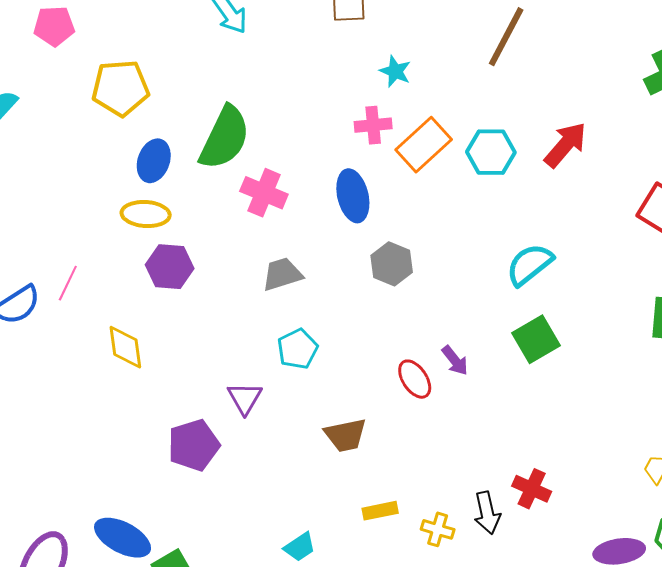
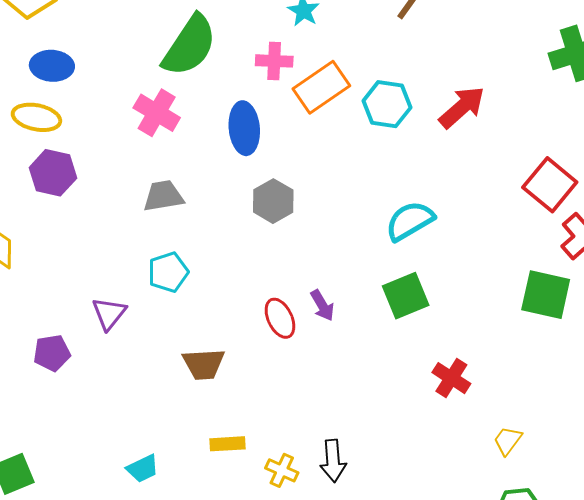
green semicircle: (225, 138) -> (190, 46), moved
blue ellipse: (154, 161) -> (52, 66), turned 66
purple pentagon: (194, 445) -> (52, 353), size x0.7
red cross: (532, 489) -> (451, 378), moved

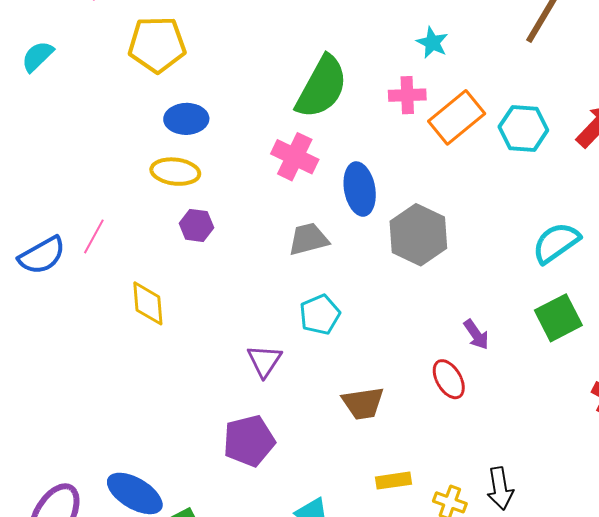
blue ellipse: (244, 128) -> (360, 189), moved
purple hexagon: (53, 173) -> (196, 225), size x0.7
gray hexagon: (273, 201) -> (418, 235), size x1.4
red ellipse: (280, 318) -> (449, 379), moved
purple pentagon: (52, 353) -> (249, 441), moved, size x1.4

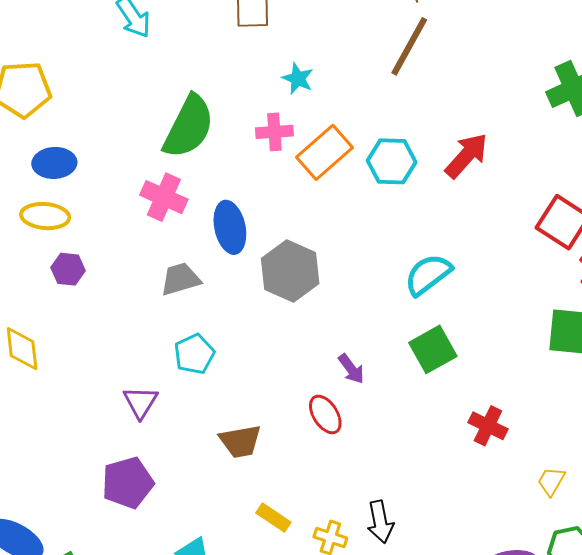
yellow rectangle: (393, 481) -> (273, 518), turned 44

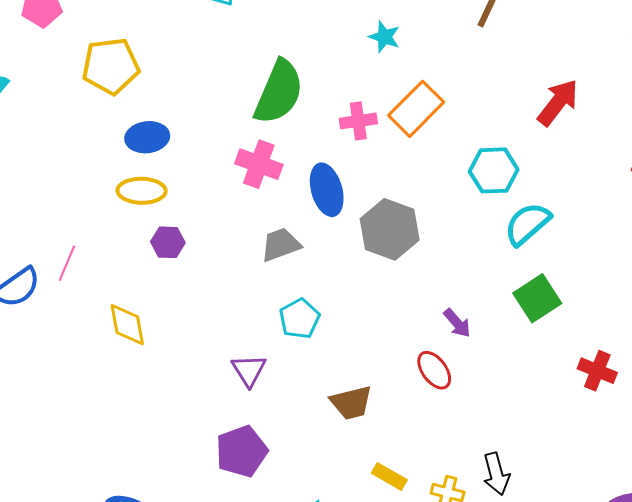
pink cross: (274, 132) -> (358, 121), moved
cyan hexagon: (392, 161) -> (494, 170), moved

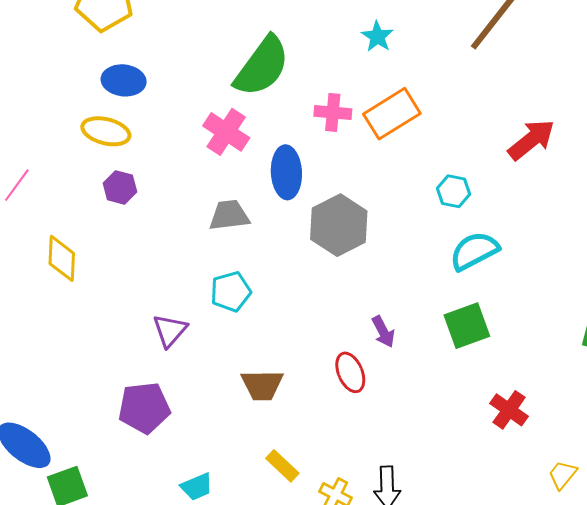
cyan hexagon: (494, 170) -> (453, 191), size x0.7

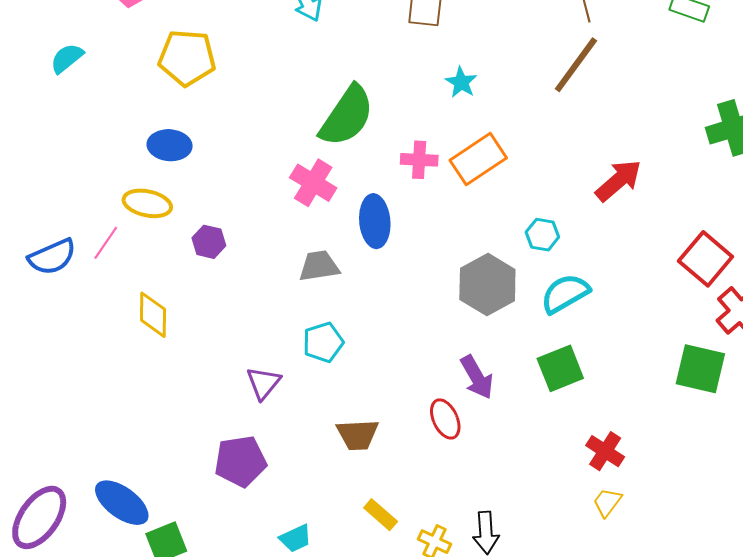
blue ellipse: (124, 80) -> (170, 145), moved
yellow ellipse: (106, 131) -> (147, 203), moved
gray hexagon: (339, 225) -> (487, 285), moved
purple arrow: (383, 332) -> (477, 377), size x1.4
yellow trapezoid: (563, 475) -> (607, 502), moved

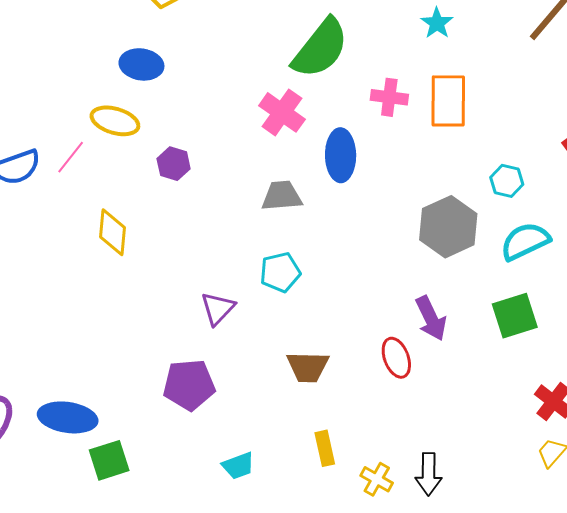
orange rectangle: (478, 159) -> (448, 101), turned -60
blue ellipse: (122, 503) -> (68, 417), turned -32
yellow rectangle: (381, 515) -> (325, 448), turned 32

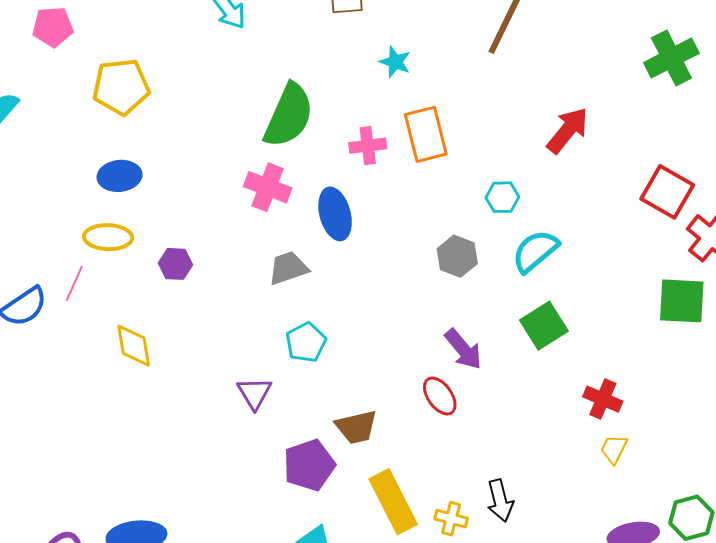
gray hexagon: (448, 227) -> (457, 256), size x0.7
purple pentagon: (189, 385) -> (309, 465), moved
yellow rectangle: (325, 448) -> (393, 502), size x1.8

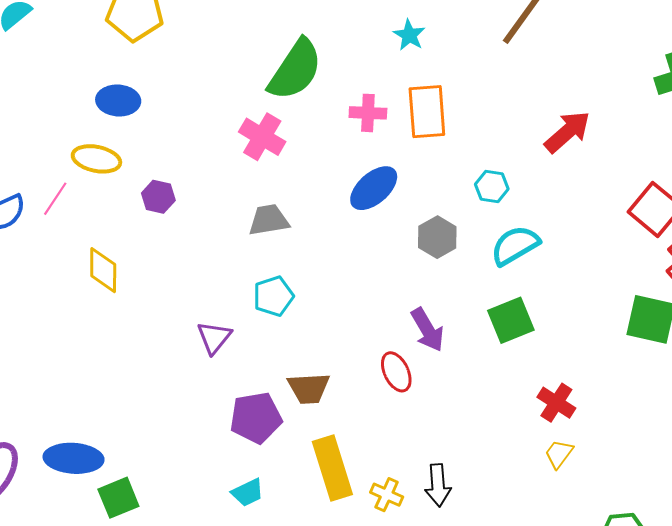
blue ellipse: (335, 214) -> (374, 188), moved, turned 54

